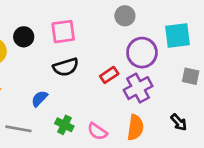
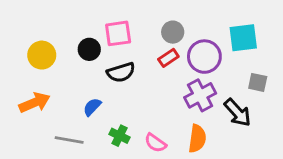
gray circle: (125, 16) -> (173, 32), moved
black circle: (24, 37) -> (89, 49), moved
red rectangle: (109, 75) -> (168, 58), moved
black arrow: (179, 122) -> (238, 113), moved, size x1.5

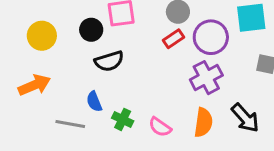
black semicircle: (121, 72) -> (109, 61), moved
blue semicircle: (92, 107) -> (94, 102), moved, turned -66
black arrow: (238, 113) -> (245, 118), moved

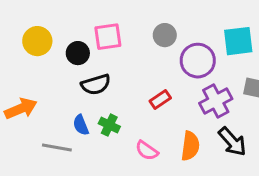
yellow circle: (42, 36) -> (37, 41), moved
red rectangle: (173, 39) -> (160, 100), moved
purple cross: (206, 78) -> (216, 101), moved
green cross: (123, 119) -> (109, 125), moved

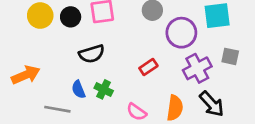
black circle: (78, 53) -> (71, 17), moved

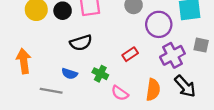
orange arrow: (26, 75) -> (24, 61), turned -75
blue semicircle: (78, 89) -> (69, 74), turned -49
green cross: (104, 89) -> (100, 74), moved

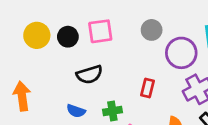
red rectangle: (130, 54) -> (148, 88), turned -42
green cross: (100, 74) -> (112, 111), turned -35

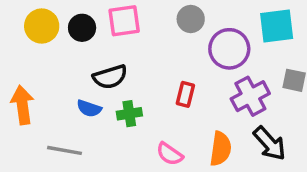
blue semicircle: (76, 111) -> (89, 108), moved
green cross: (112, 111) -> (129, 114), moved

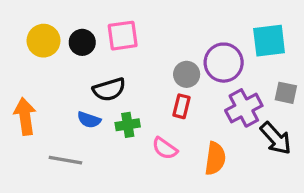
gray circle: (191, 19) -> (187, 74), moved
black arrow: (270, 143) -> (276, 138), moved
pink semicircle: (170, 154) -> (165, 148), moved

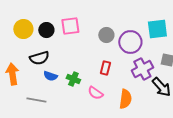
gray circle: (187, 74) -> (106, 35), moved
black semicircle: (109, 89) -> (39, 58), moved
green cross: (128, 125) -> (73, 79), turned 32

